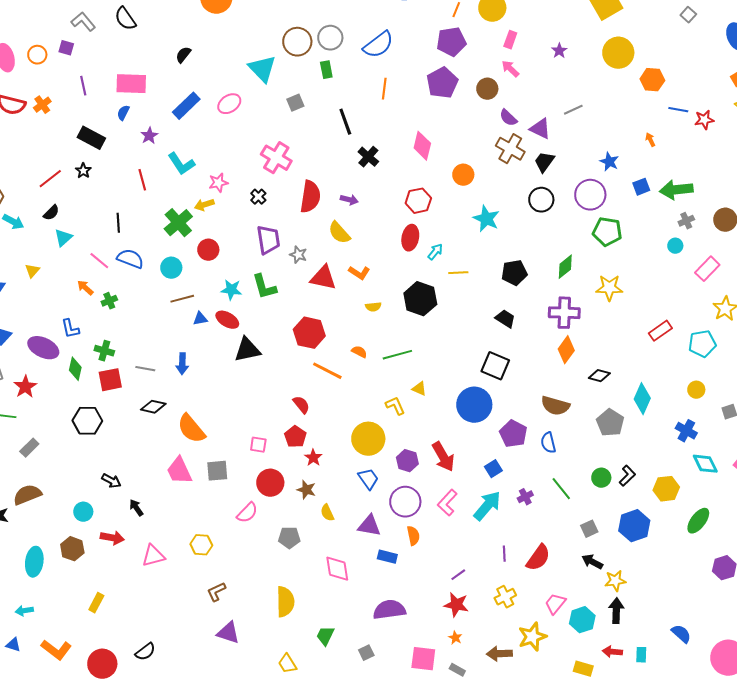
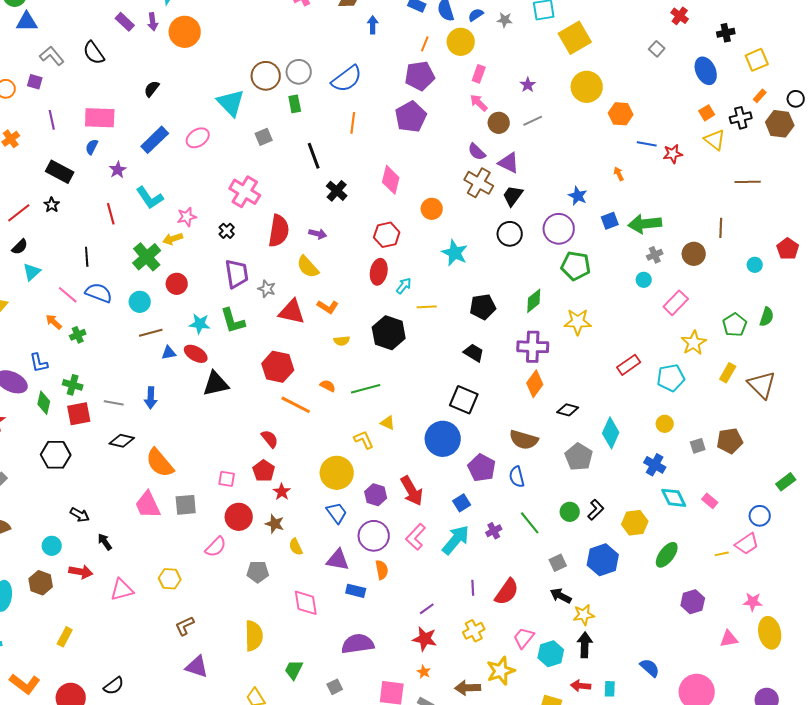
brown circle: (487, 89) -> (499, 123), moved
gray line: (573, 110) -> (533, 121), moved

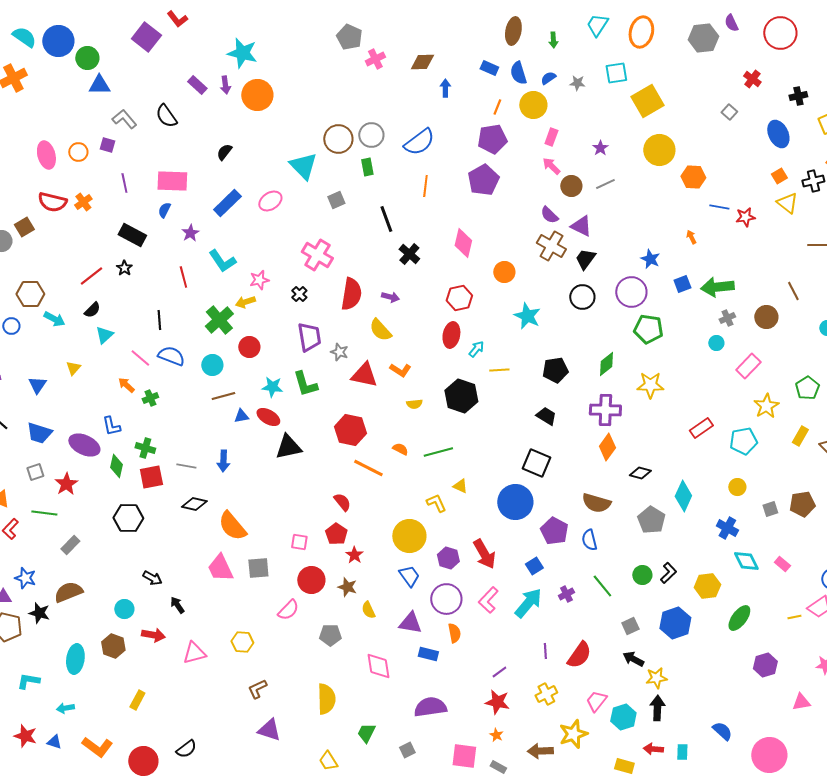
brown line: (721, 228) -> (793, 291), turned -30

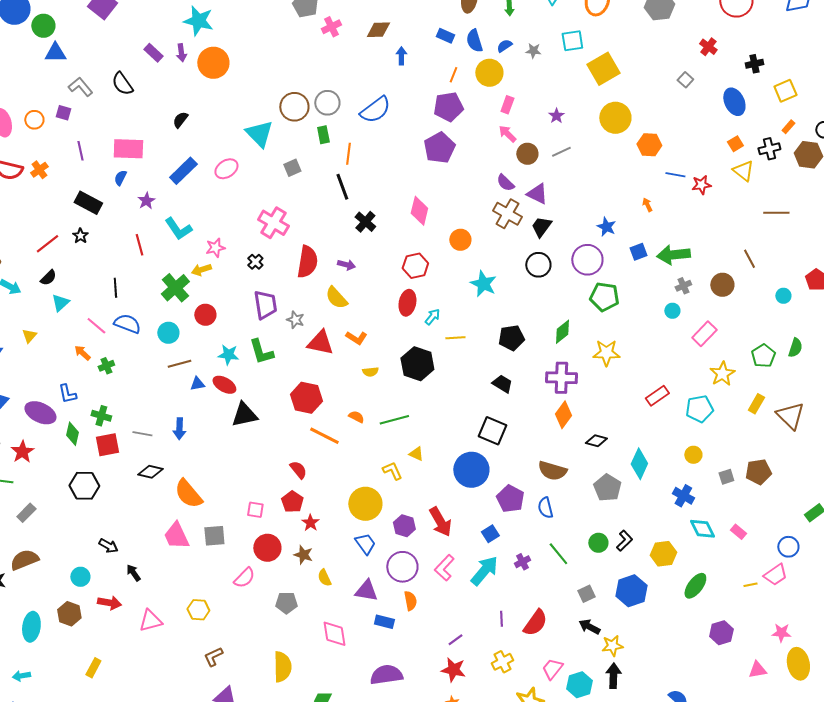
orange line: (425, 186) -> (348, 154), moved

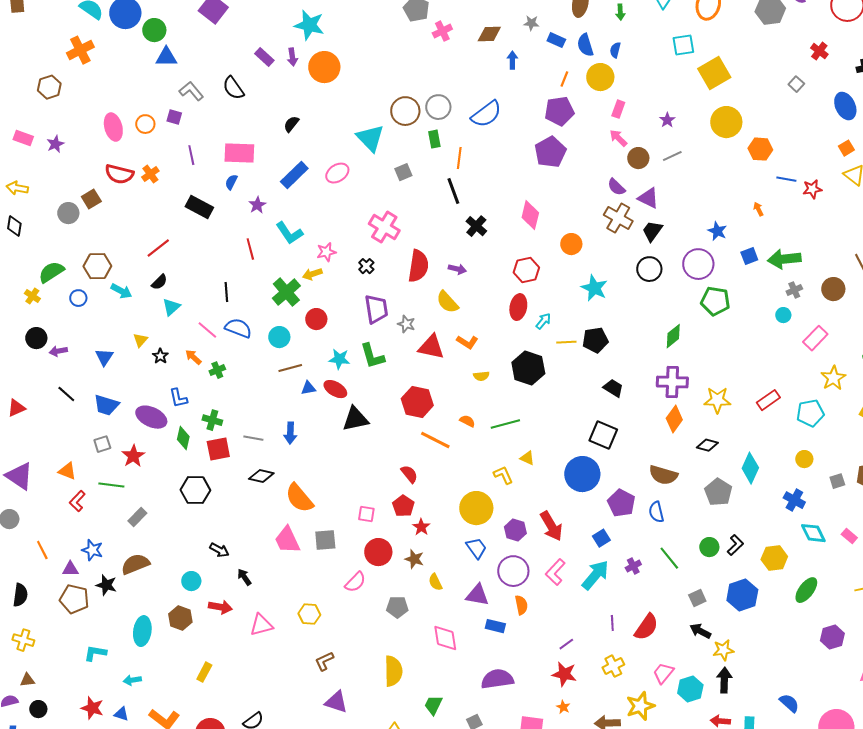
blue semicircle: (504, 46) -> (615, 50), turned -42
gray star: (533, 51) -> (531, 23), moved
black star: (80, 236) -> (160, 356), moved
black pentagon: (511, 338) -> (595, 340), moved
yellow star: (606, 353) -> (717, 400), moved

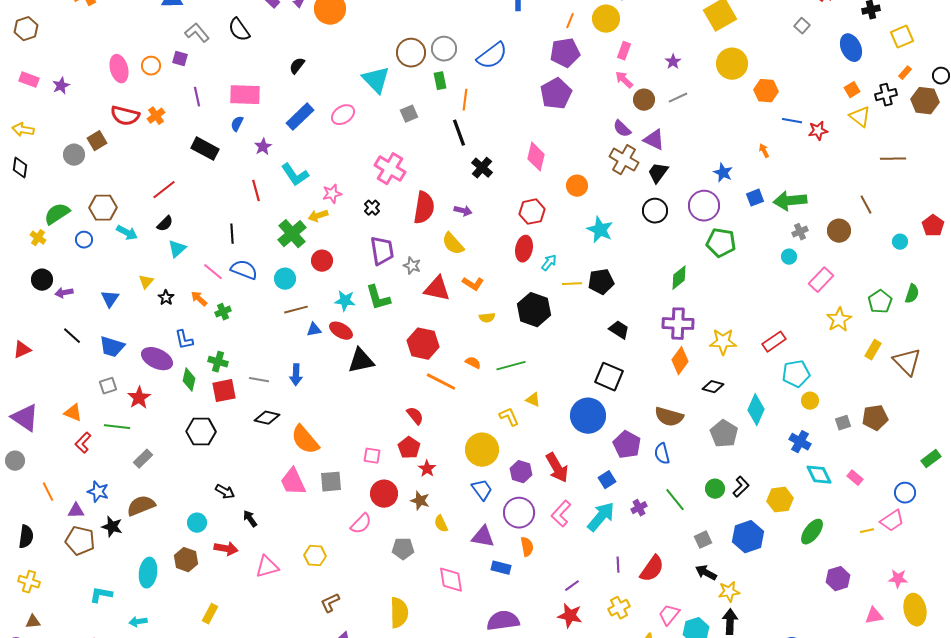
brown hexagon: (49, 87) -> (26, 29), moved
cyan pentagon: (810, 413) -> (796, 374), moved

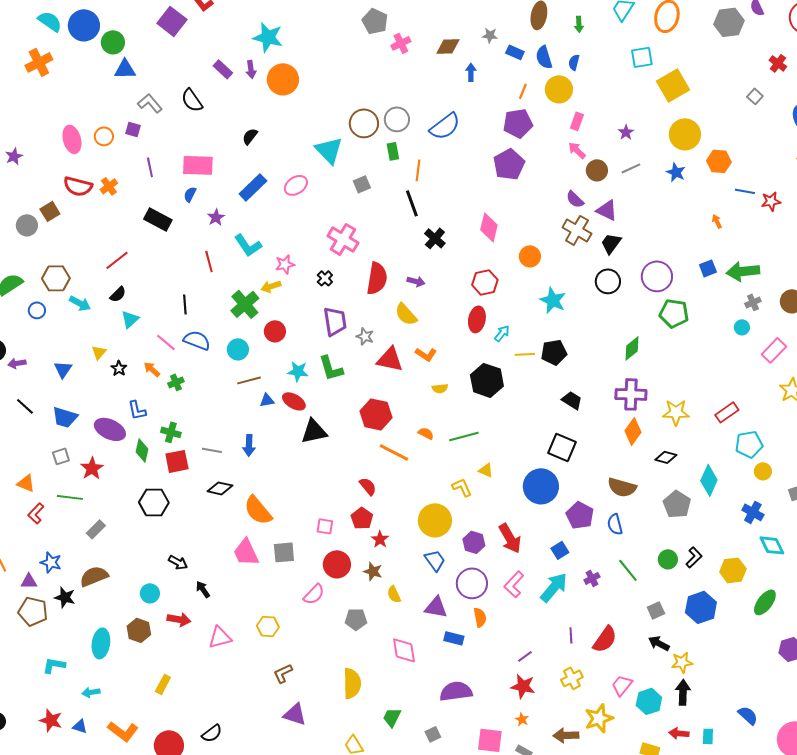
blue star: (723, 173) -> (676, 172), moved

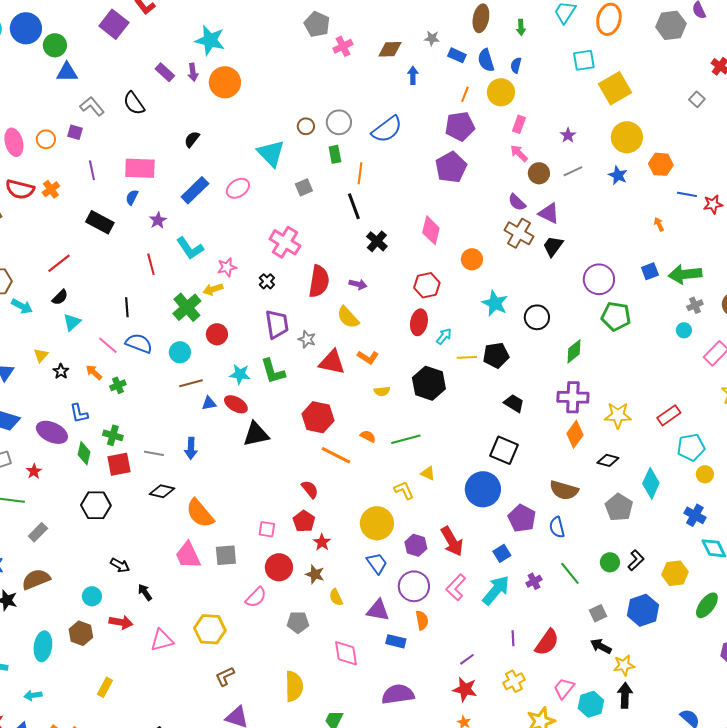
brown circle: (364, 123) -> (306, 126), size x0.6
black circle: (608, 281) -> (537, 317), moved
red star: (92, 468) -> (34, 471), size x0.7
yellow hexagon: (268, 626) -> (210, 629), size x1.4

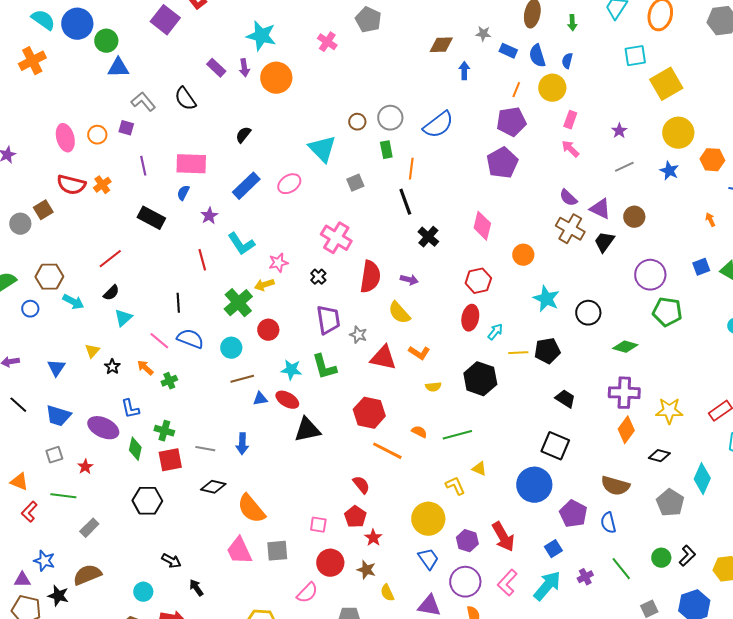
pink cross: (343, 46) -> (327, 42), moved, turned -30
brown circle: (539, 173) -> (634, 217), moved
green diamond: (574, 351) -> (625, 347), turned 55

